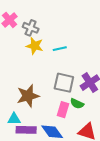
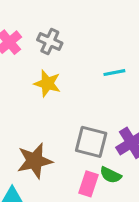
gray cross: (31, 28) -> (50, 42), moved
cyan line: (60, 49) -> (114, 73), moved

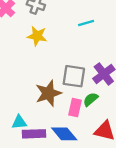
brown star: (35, 161) -> (48, 93), moved
green semicircle: (111, 175) -> (91, 99), turned 119

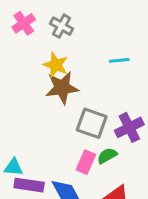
brown star: (48, 93) -> (62, 88), moved

